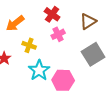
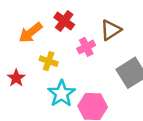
red cross: (52, 14) -> (64, 21), moved
brown triangle: (88, 21) -> (111, 30), moved

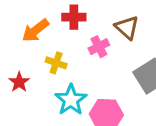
red cross: (64, 21) -> (74, 17), turned -36
brown triangle: (111, 30) -> (127, 27), turned -45

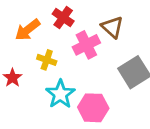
red cross: (74, 17) -> (63, 18), turned 35
pink cross: (99, 47) -> (86, 45), size x1.4

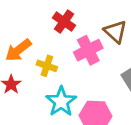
orange arrow: (28, 30) -> (18, 50), moved

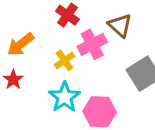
yellow cross: (47, 66) -> (64, 61), moved, turned 36

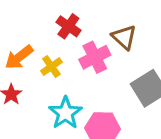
yellow cross: (64, 61) -> (51, 67), moved

